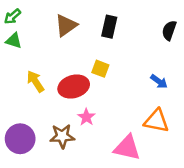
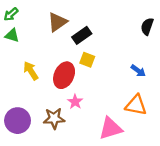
black rectangle: (109, 27) -> (82, 35), moved, turned 42
red ellipse: (74, 87) -> (64, 75), turned -50
pink triangle: (127, 148) -> (111, 128), turned -30

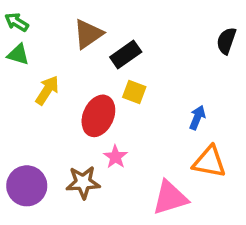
green arrow: (11, 14) -> (17, 22), turned 72
yellow arrow: (31, 71) -> (47, 90), moved, turned 66
blue arrow: (138, 71) -> (197, 118), moved, turned -104

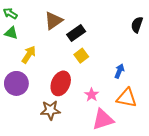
yellow square: (134, 92) -> (81, 56), turned 32
red ellipse: (98, 116) -> (61, 83), moved
pink star: (115, 157) -> (92, 95), moved
purple circle: (27, 186) -> (16, 83), moved

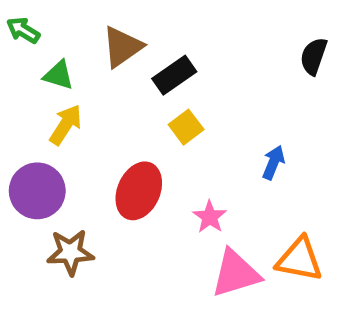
green triangle: (11, 33) -> (58, 75), moved
orange triangle: (127, 98) -> (299, 259), moved
brown star: (50, 110) -> (70, 252), moved

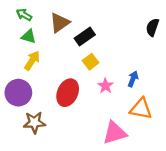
green arrow: (23, 30) -> (24, 15), moved
pink star: (210, 217) -> (105, 86), moved
orange triangle: (299, 259) -> (141, 109), moved

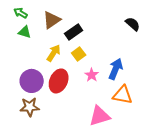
black semicircle: (152, 27) -> (133, 24), turned 112
yellow arrow: (32, 61) -> (54, 53), moved
blue arrow: (133, 79) -> (116, 69), size x1.5
purple circle: (18, 93) -> (32, 81), moved

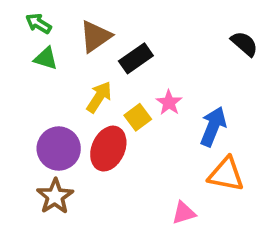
yellow square: (79, 54) -> (138, 117), moved
pink star: (92, 75) -> (169, 103), moved
brown star: (30, 107) -> (55, 196), turned -30
pink triangle: (100, 116) -> (184, 213), size x0.6

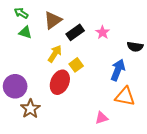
black semicircle: (244, 44) -> (135, 47), moved, turned 147
pink star: (169, 103) -> (103, 32), moved
purple circle: (59, 149) -> (15, 86), moved

